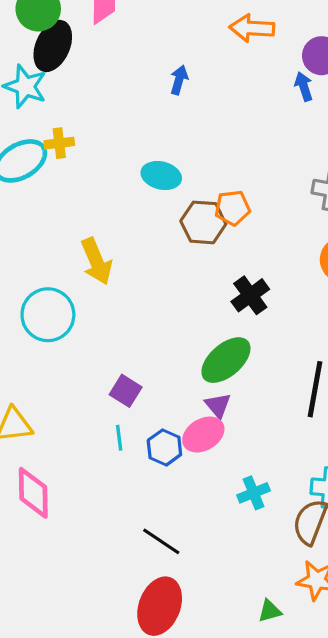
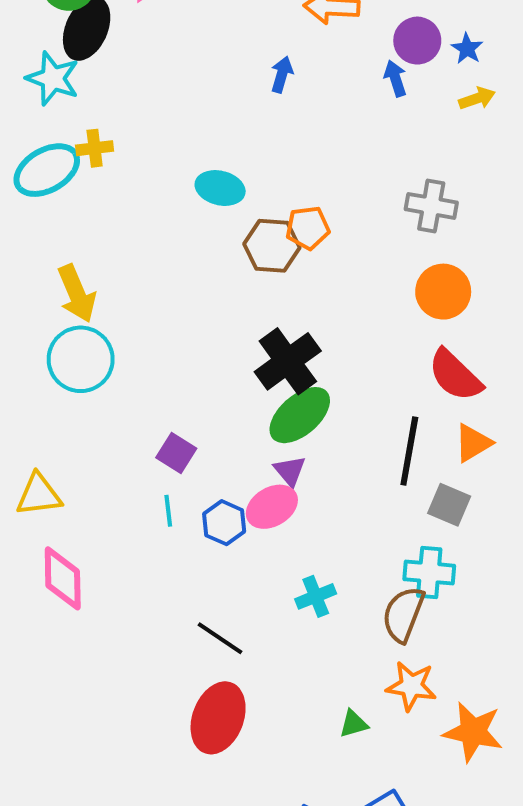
blue arrow: (179, 80) -> (282, 74), moved
yellow arrow: (96, 261) -> (77, 294), moved
black cross: (250, 295) -> (288, 361), moved, size x1.4
cyan cross: (254, 493) -> (316, 596), moved

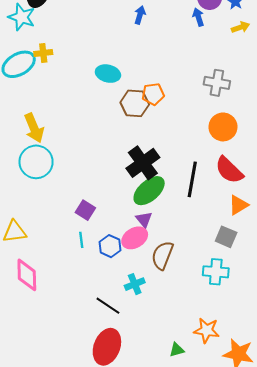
black line: (409, 451) -> (192, 179), moved
cyan cross: (316, 596) -> (135, 284), moved
brown semicircle: (403, 614) -> (162, 255), moved

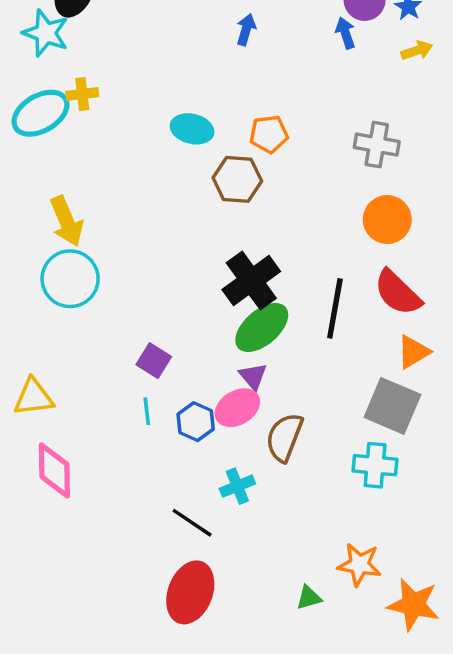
orange pentagon: (153, 94) -> (269, 134), moved
gray square: (226, 237) -> (392, 406), size x1.5

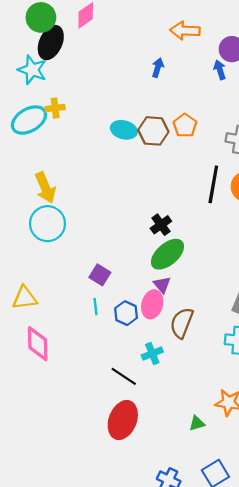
orange pentagon: (269, 134) -> (185, 125), moved, turned -30
brown hexagon: (237, 179) -> (153, 131), moved
black cross: (251, 280) -> (161, 225), size x0.6
black line: (335, 308) -> (213, 184), moved
pink ellipse: (237, 408) -> (152, 304), turned -44

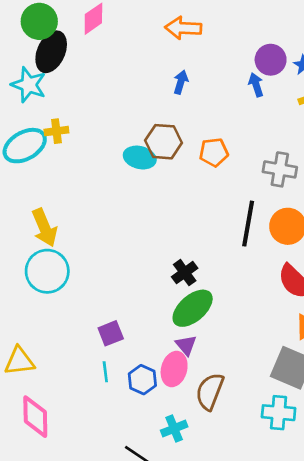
orange arrow: (185, 31) -> (183, 28), moved
orange pentagon: (185, 125) -> (214, 152), turned 30
brown hexagon: (153, 131) -> (164, 142), moved
purple square: (100, 275) -> (111, 333), turned 36

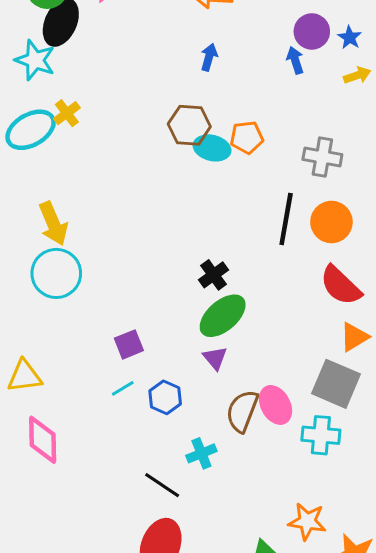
yellow cross: (56, 131) -> (67, 113), turned -30
cyan ellipse: (140, 158) -> (212, 148), moved
pink ellipse: (174, 369) -> (276, 405), moved, turned -44
cyan line: (105, 372) -> (123, 388), turned 66

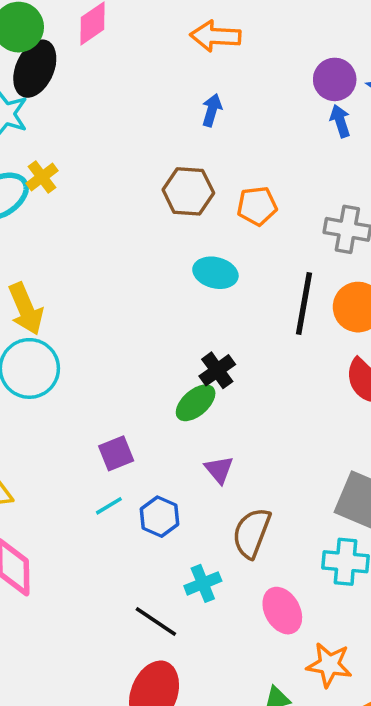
blue arrow: (295, 60) -> (340, 121), moved
cyan ellipse: (212, 148) -> (215, 273), moved
green ellipse: (223, 316) -> (196, 403), moved, size x0.7
pink ellipse: (276, 405) -> (282, 611), moved

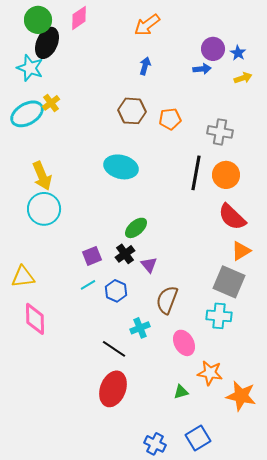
orange arrow: (215, 36) -> (147, 25), turned -40
blue arrow: (340, 121) -> (202, 69), moved, turned 102
cyan ellipse: (215, 273) -> (121, 167), moved, size x1.4
black cross: (217, 370) -> (125, 254), moved

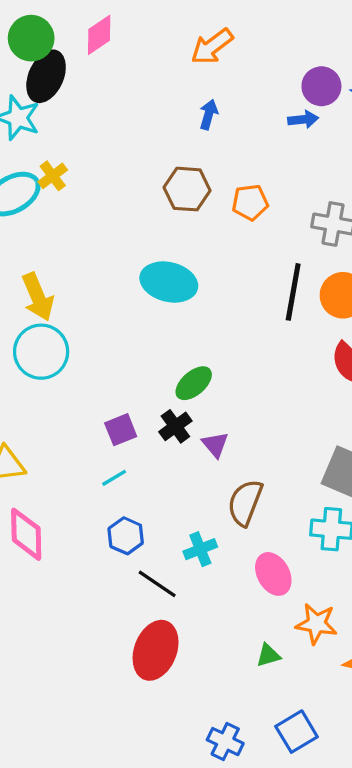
blue hexagon: (116, 291) -> (126, 536), moved

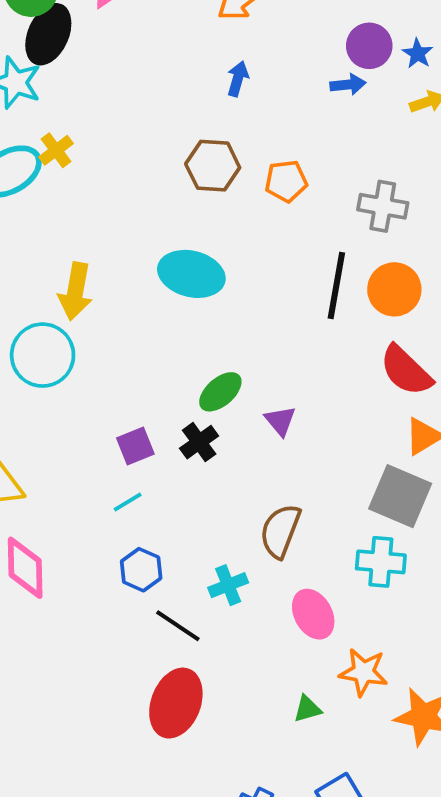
yellow arrow: (38, 297) -> (75, 291), moved, turned 33
purple triangle: (215, 445) -> (280, 421), moved

